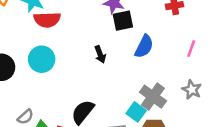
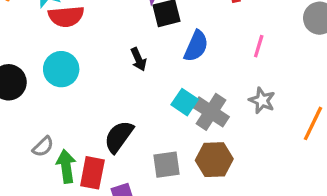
cyan square: (136, 112) -> (185, 102), moved

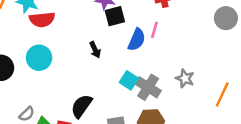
pink line: (259, 46) -> (154, 30), moved

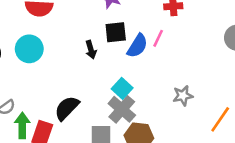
black square: (115, 16) -> (116, 32), moved
gray star: (185, 78) -> (183, 96), turned 30
gray cross: (148, 87) -> (122, 109), moved

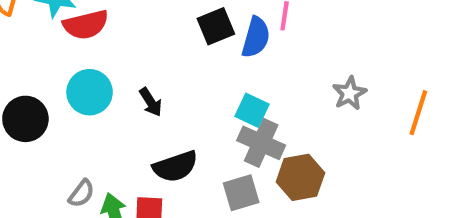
black arrow: (91, 50) -> (151, 102), moved
black semicircle: (67, 108) -> (175, 167), turned -136

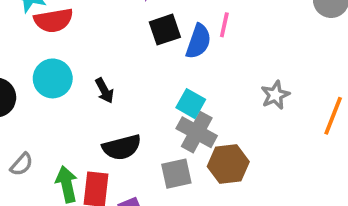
gray semicircle: (81, 193) -> (22, 164), moved

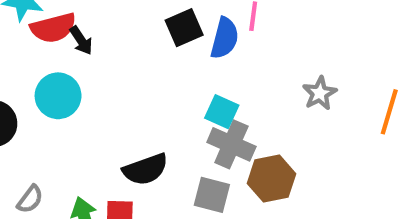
black arrow: (104, 91) -> (81, 40), moved
gray square: (176, 174) -> (212, 195), turned 32

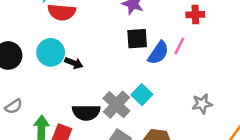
black arrow: (81, 40) -> (74, 63), moved, turned -54
gray cross: (231, 144) -> (116, 105), moved

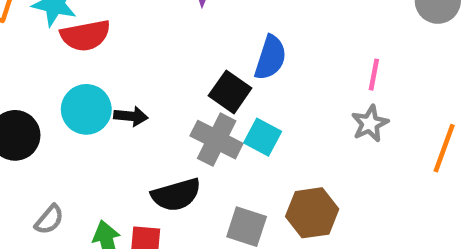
black square: (137, 39) -> (230, 92), moved, turned -35
pink line: (179, 46) -> (374, 75), moved
gray cross: (116, 105) -> (217, 140), moved

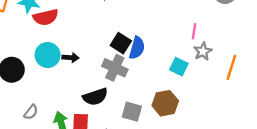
blue semicircle: (270, 58) -> (137, 48), moved
gray star: (370, 123) -> (203, 51), moved
cyan square: (263, 137) -> (179, 67), moved

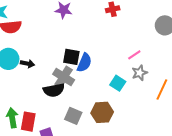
pink line: (194, 31) -> (134, 55), turned 40
black square: (121, 43) -> (71, 57), turned -30
black semicircle: (95, 97) -> (54, 90), moved

